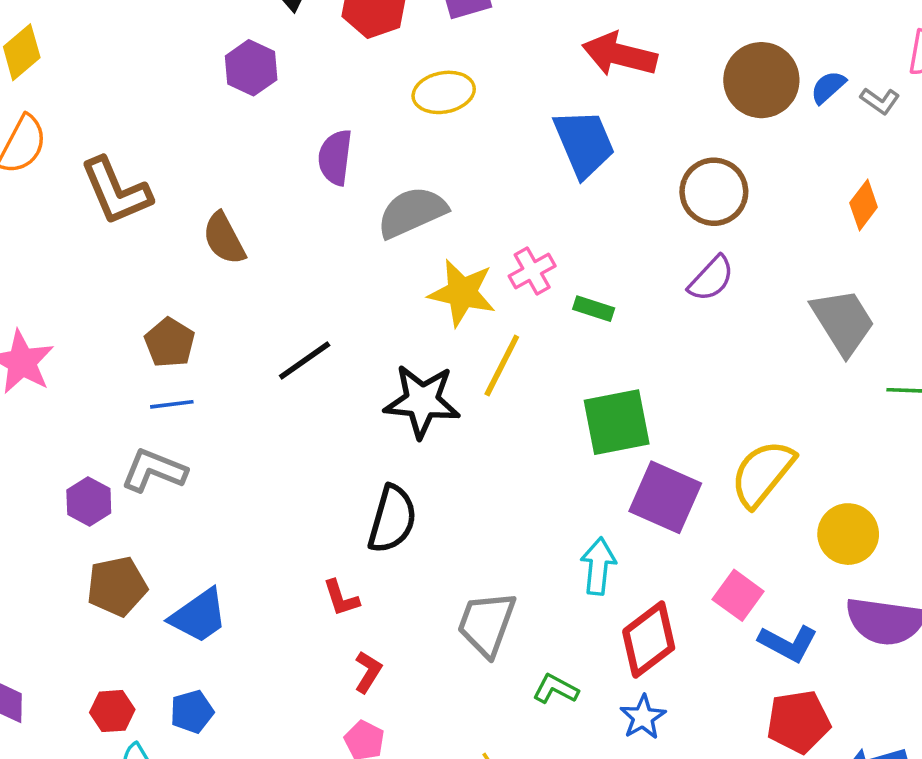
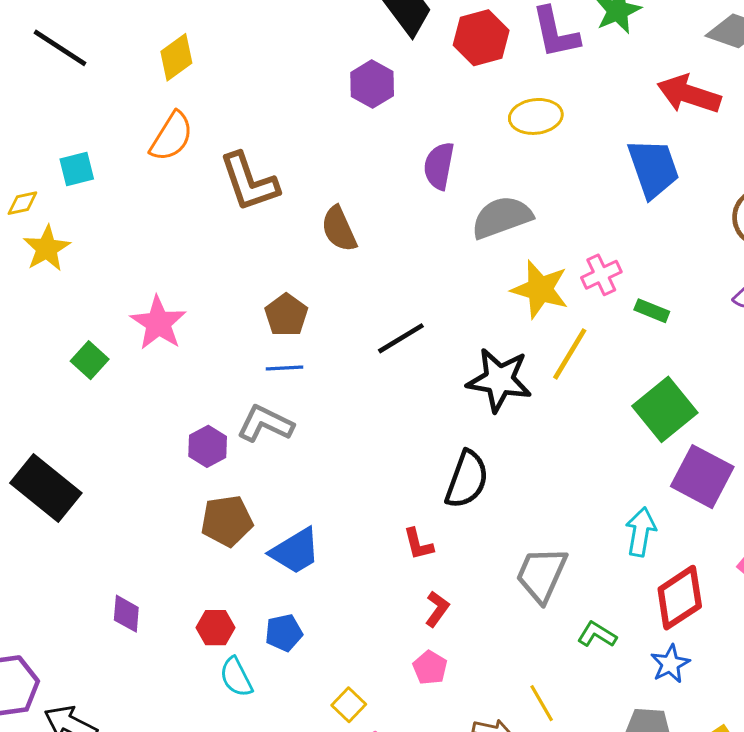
green square: (617, 422) -> (665, 409), turned -32

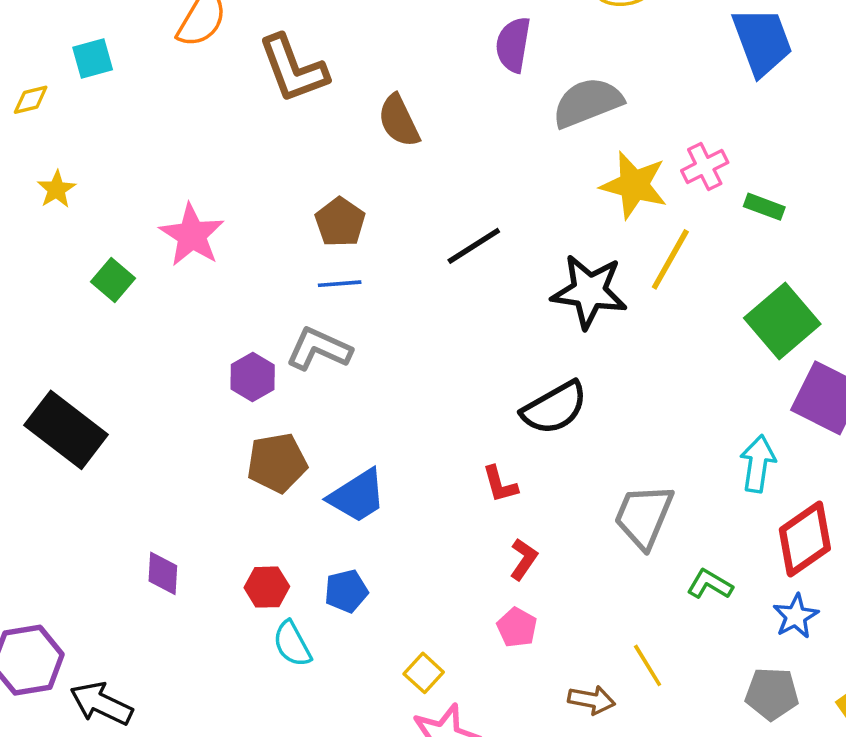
yellow star: (47, 248) -> (56, 189), moved, size x0.7
black semicircle: (467, 479) -> (554, 408), turned 42

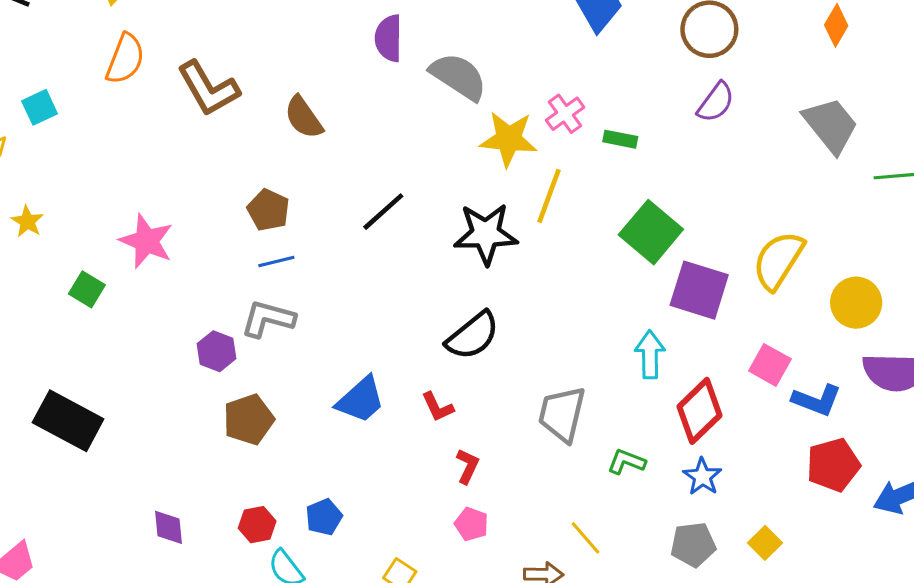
gray semicircle: (587, 103) -> (458, 76), turned 64
blue trapezoid: (357, 496) -> (361, 400), moved

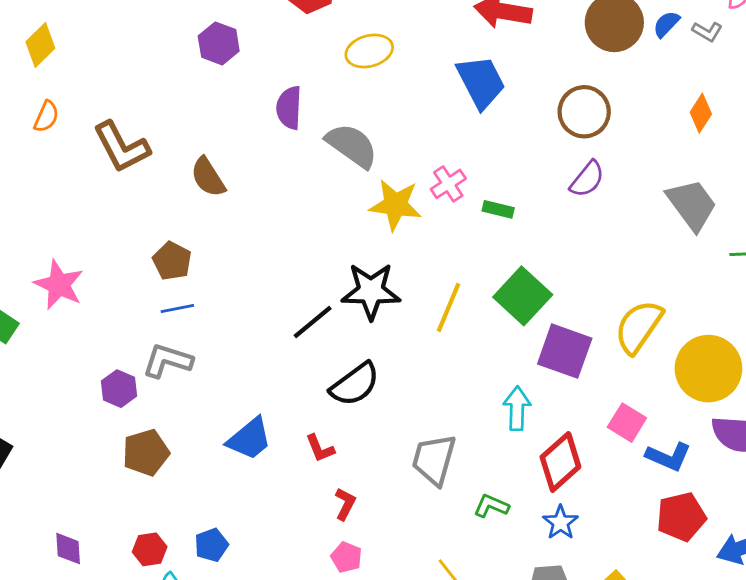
orange semicircle: (125, 59) -> (46, 116), size x0.7
yellow line: (549, 196) -> (449, 308), moved
black line: (383, 212) -> (313, 322), moved
yellow circle: (856, 303) -> (708, 369), size x1.4

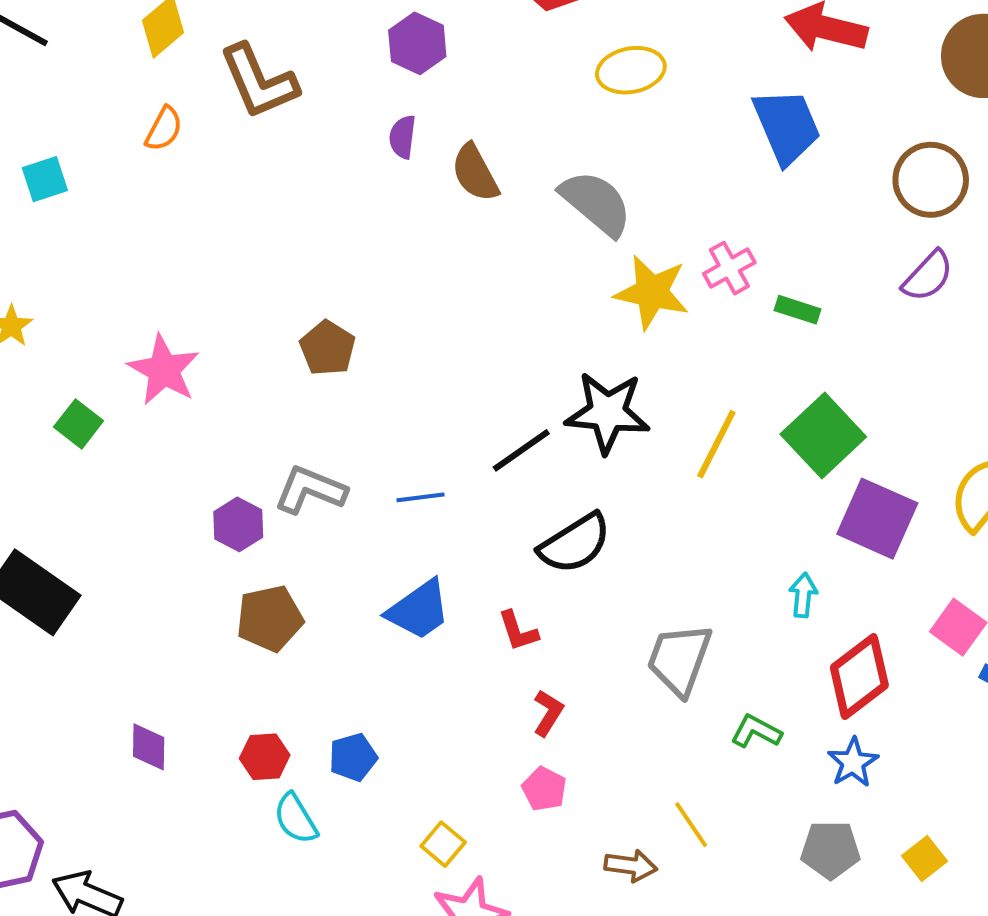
purple semicircle: (289, 108) -> (403, 137), moved, size x0.7
brown L-shape: (122, 147) -> (259, 81), moved
brown semicircle: (208, 177) -> (475, 173), moved
blue line: (177, 309) -> (420, 497), moved
cyan arrow: (517, 408) -> (803, 595), size x0.7

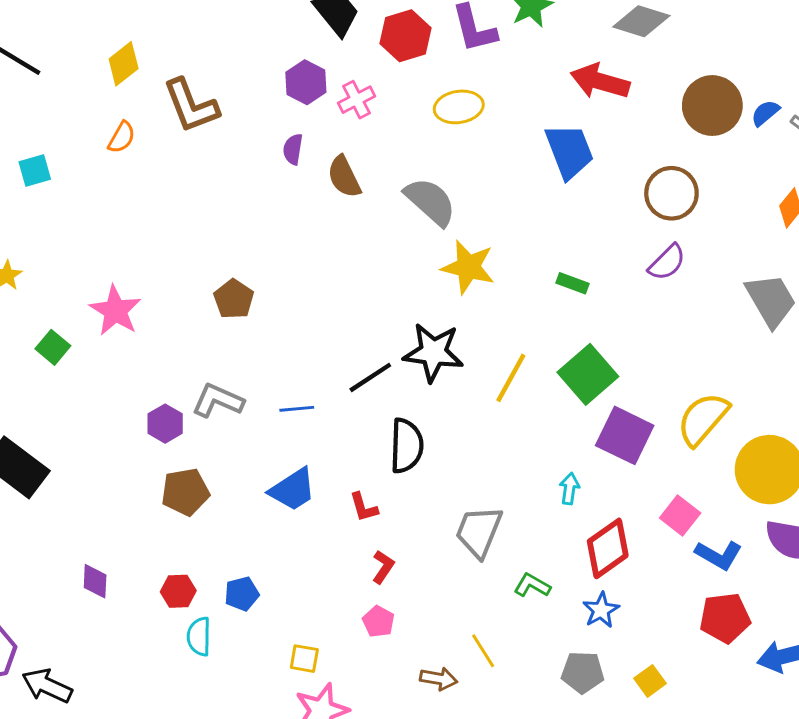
pink cross: (729, 268) -> (357, 100), moved
black semicircle: (575, 543) -> (407, 446), turned -58
cyan semicircle: (296, 819) -> (199, 636), turned 30
yellow square: (443, 844) -> (304, 659), turned -32

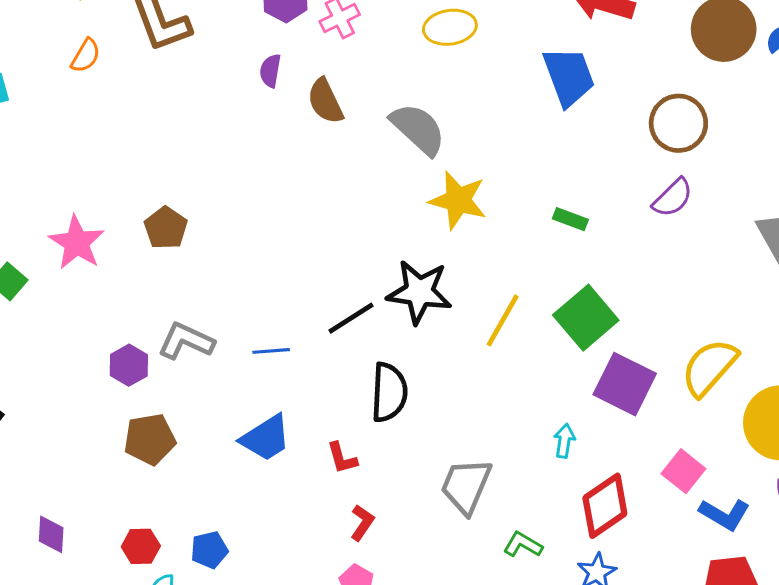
brown pentagon: (234, 299) -> (166, 228), moved

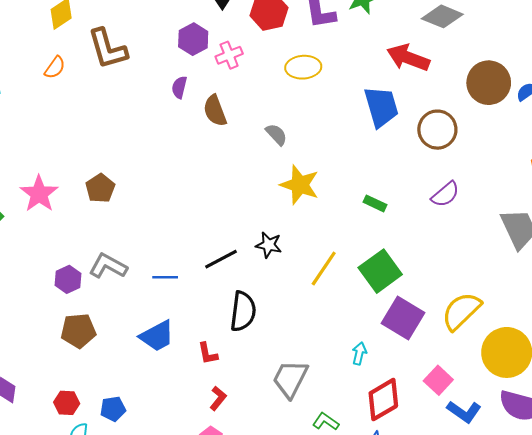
brown circle: (678, 123) -> (437, 130), moved
gray semicircle: (418, 129) -> (276, 134), size x0.6
black star: (419, 292) -> (269, 245), size x0.6

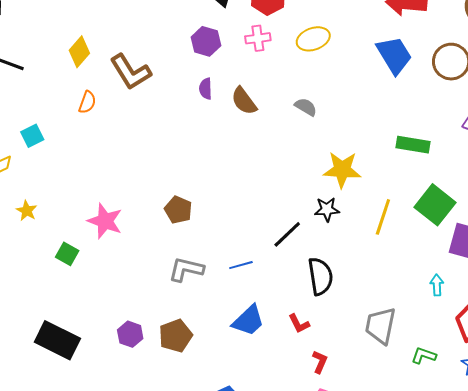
pink cross: (229, 55) -> (258, 38), moved, turned 30
yellow star: (300, 185) -> (342, 170), moved
brown pentagon: (100, 188) -> (178, 210), moved
green rectangle: (375, 203) -> (413, 145), size x1.5
purple hexagon: (68, 279) -> (130, 334), moved

